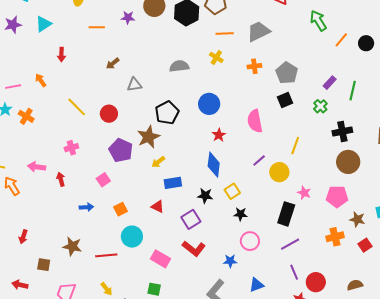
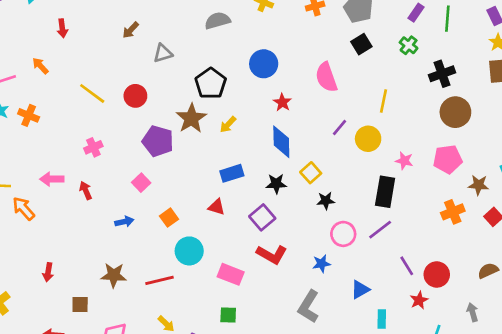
yellow arrow: (158, 162) -> (228, 125), moved
purple line: (290, 244) -> (380, 230), moved

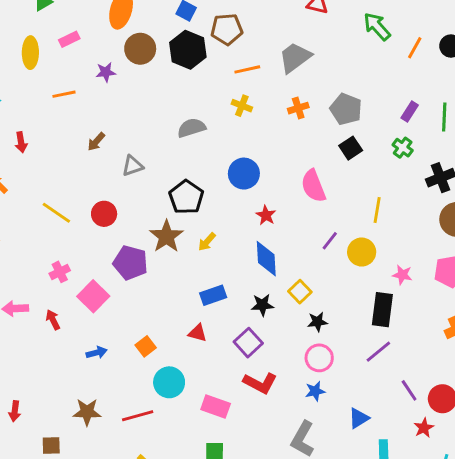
pink square: (141, 183) -> (93, 296), moved, size x1.5
pink circle: (343, 234) -> (319, 358), moved

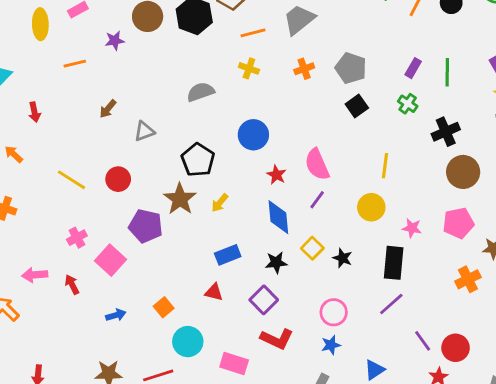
pink semicircle: (313, 186) -> (317, 164), moved
purple line: (330, 241) -> (317, 200), moved
black star: (317, 322) -> (342, 258), moved, turned 30

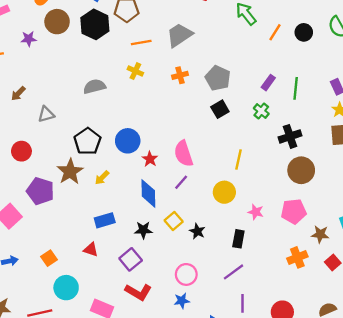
blue circle: (253, 135) -> (128, 141), moved
black rectangle: (394, 263) -> (238, 239), size x0.7
purple line: (423, 341) -> (242, 303), moved, turned 30

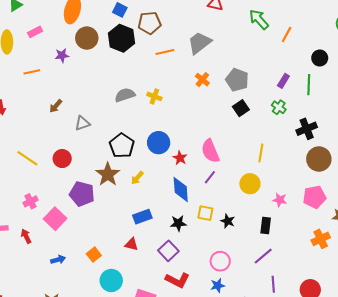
black circle: (304, 32) -> (320, 58), moved
yellow cross: (135, 71) -> (154, 96), moved
orange cross: (180, 75) -> (202, 80), turned -32
yellow square: (174, 221) -> (205, 213), turned -35

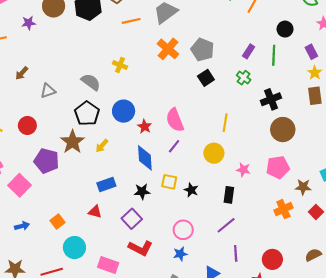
orange cross: (202, 80) -> (168, 49), size x1.5
gray semicircle: (125, 95) -> (91, 82), moved, turned 54

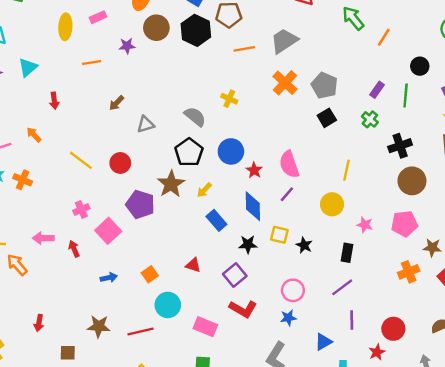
blue rectangle: (106, 184) -> (216, 220), moved, turned 66

